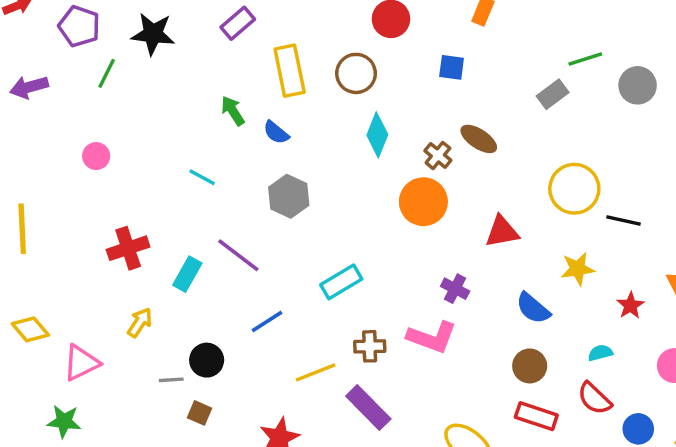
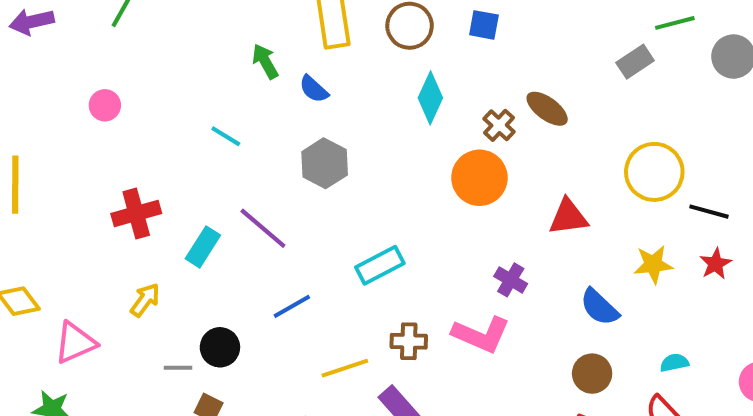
blue square: (452, 67) -> (484, 25), moved
red star: (630, 306) -> (716, 264), moved

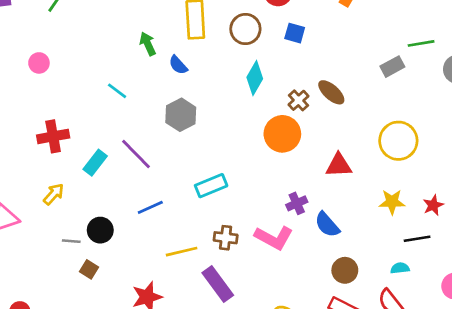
black line: (709, 212) -> (417, 239), moved, turned -30
purple cross: (511, 280) -> (297, 203), turned 30
blue semicircle: (599, 307) -> (327, 225), moved

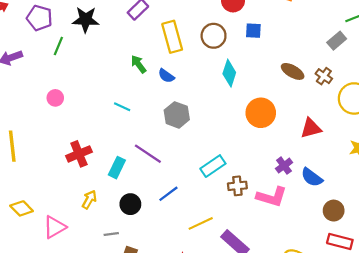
brown cross: (299, 100) -> (324, 76), moved
black circle: (100, 230) -> (130, 204), moved
brown cross: (226, 238) -> (237, 186), moved

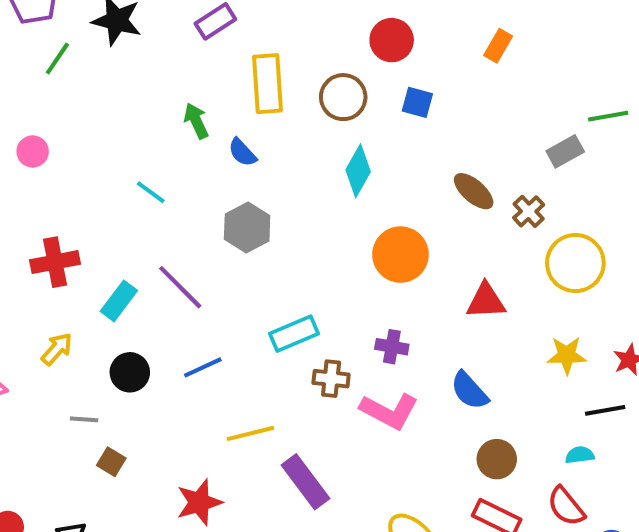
purple cross: (284, 166) -> (392, 347), moved, turned 35

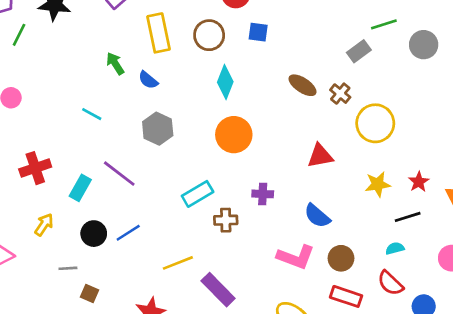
orange circle: (400, 255) -> (234, 135), moved
blue line: (203, 367) -> (128, 233), moved
pink L-shape: (389, 411) -> (296, 257), moved

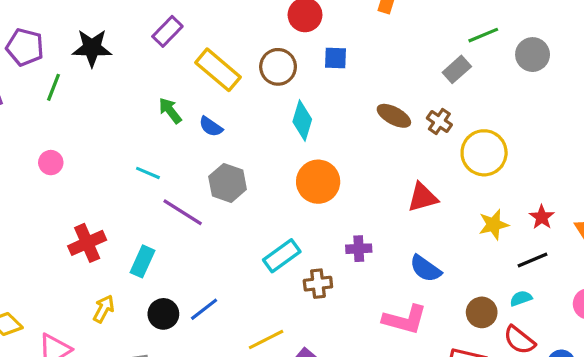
yellow rectangle: (158, 33) -> (218, 70), turned -33
purple line: (119, 174) -> (183, 212), moved
brown circle: (341, 258) -> (482, 312), moved

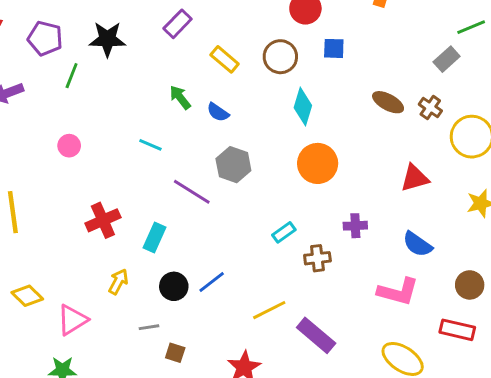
yellow rectangle: (218, 70) -> (225, 59), size x0.7
cyan line: (148, 173) -> (150, 145), moved
cyan rectangle: (282, 256) -> (284, 232), size x0.7

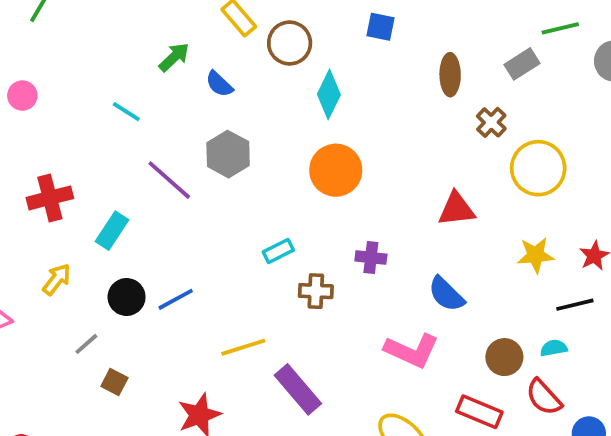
brown circle: (280, 57) -> (290, 43), moved
green arrow: (180, 97) -> (174, 57), turned 75
brown ellipse: (388, 102) -> (450, 75), moved, turned 52
gray line: (149, 327) -> (86, 344), turned -42

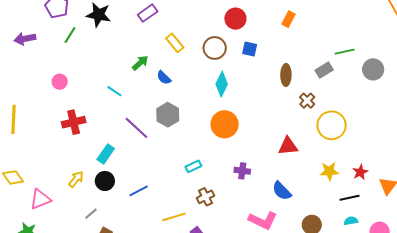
brown circle: (290, 43) -> (215, 48), moved
red cross: (50, 198) -> (74, 122), moved
brown cross: (316, 291) -> (206, 197), moved, turned -30
black circle: (127, 297) -> (105, 181), moved
cyan semicircle: (554, 348) -> (351, 221), moved

